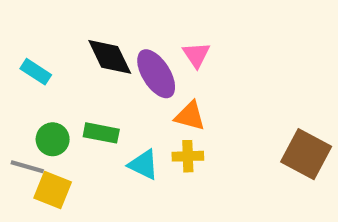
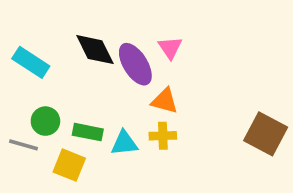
cyan rectangle: (36, 72) -> (31, 62), size x1.4
green rectangle: (101, 133) -> (88, 132), moved
cyan triangle: (143, 165) -> (124, 143), turned -32
yellow square: (53, 190) -> (69, 165), moved

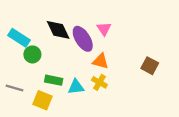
green circle: (45, 121) -> (32, 54), moved
brown square: (266, 134) -> (150, 66), moved, size x0.7
yellow cross: (163, 136) -> (99, 82), turned 32

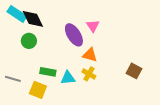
black diamond: (58, 30) -> (33, 19), moved
cyan rectangle: (19, 38) -> (17, 14), moved
green circle: (32, 54) -> (29, 41), moved
brown square: (150, 66) -> (134, 71), moved

